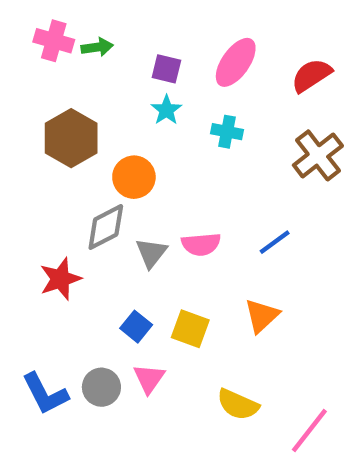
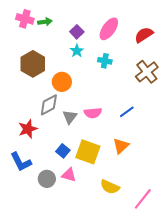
purple square: (166, 69) -> (77, 32), turned 32
yellow square: (190, 329) -> (88, 152), size x1.4
pink triangle: (149, 378) -> (69, 175), turned -49
blue L-shape: (45, 394) -> (21, 162), moved

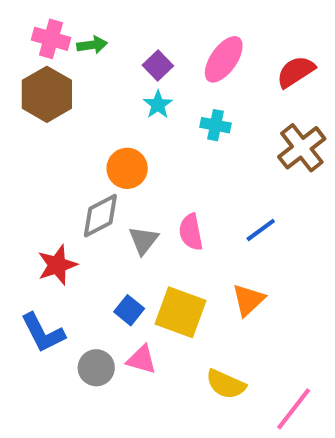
brown hexagon: (33, 64) -> (47, 94), moved
pink semicircle: (93, 113) -> (191, 232), turned 84

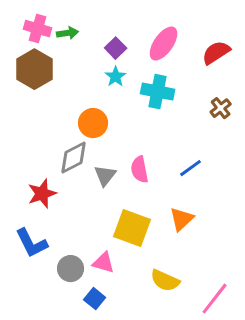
cyan cross: (215, 125) -> (158, 92), size x1.5
brown cross: (302, 148) -> (221, 108), size x0.6
blue square: (129, 310) -> (95, 299), moved

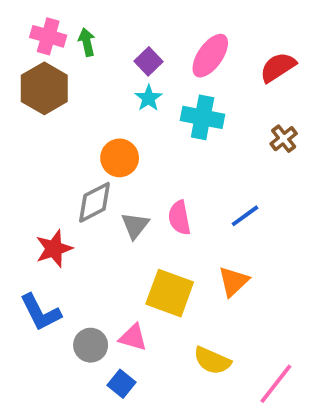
green arrow: (68, 33) -> (87, 42), turned -95

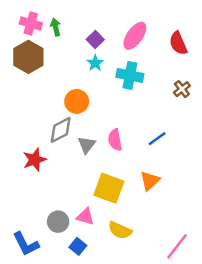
red semicircle: (278, 67) -> (178, 43), turned -80
blue L-shape: (40, 312) -> (26, 244), moved
yellow semicircle: (212, 361) -> (120, 230), moved

